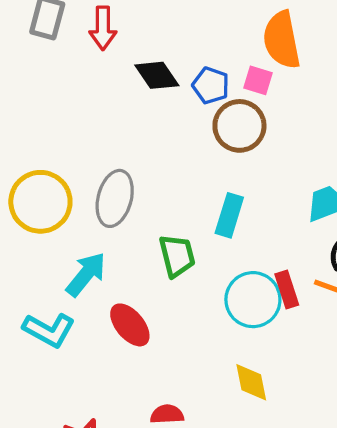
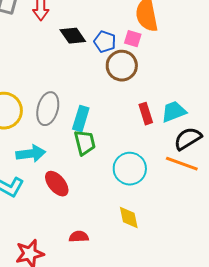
cyan rectangle: (229, 215) -> (81, 119), moved
cyan arrow: (86, 274) -> (31, 154), turned 44
red rectangle: (287, 290) -> (146, 114), moved

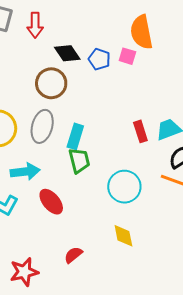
brown circle: (122, 66) -> (51, 83), moved
red semicircle: (79, 237) -> (73, 255), turned -36

